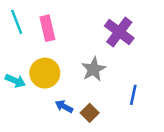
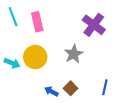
blue line: (133, 95) -> (105, 87), moved
blue arrow: (64, 106) -> (51, 91), moved

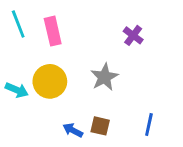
purple cross: (94, 25) -> (133, 35), size x0.6
brown square: (71, 88) -> (100, 126), turned -32

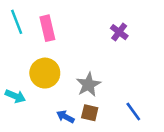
gray star: (104, 77) -> (88, 85), moved
cyan arrow: (17, 90) -> (15, 96), moved
blue line: (149, 124) -> (133, 112), turned -48

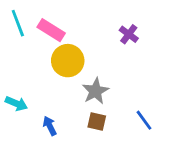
pink rectangle: (47, 28) -> (51, 30), turned -45
yellow circle: (45, 73) -> (68, 61), moved
blue arrow: (65, 117) -> (50, 126), moved, turned 36

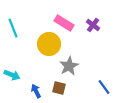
cyan line: (18, 23) -> (13, 28), moved
pink rectangle: (51, 30) -> (64, 23), moved
brown square: (97, 122) -> (59, 88), moved

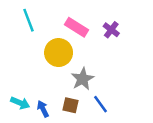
cyan line: (13, 28) -> (29, 20), moved
cyan arrow: (12, 75) -> (20, 103), moved
blue line: (104, 87) -> (100, 104), moved

